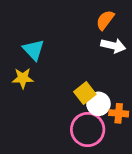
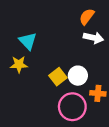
yellow square: (85, 93) -> (58, 77), moved
white circle: (98, 104) -> (78, 76), moved

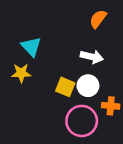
white arrow: (93, 38) -> (92, 57), moved
yellow square: (58, 77) -> (65, 87), turned -30

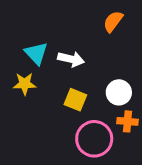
white arrow: (92, 57) -> (71, 59), moved
white circle: (88, 86) -> (119, 92), moved

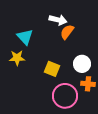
orange semicircle: (113, 21) -> (67, 32), moved
white arrow: (71, 59) -> (58, 20), moved

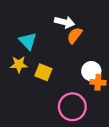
yellow square: (52, 69) -> (43, 72), moved
orange cross: (88, 84) -> (98, 82), moved

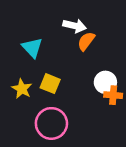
yellow star: (19, 64) -> (22, 89), moved, turned 30
pink circle: (72, 107) -> (51, 123), moved

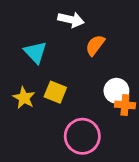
white arrow: (75, 26) -> (71, 20), moved
pink circle: (51, 123) -> (82, 136), moved

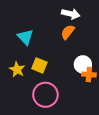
white arrow: (71, 20) -> (71, 14), moved
pink circle: (82, 136) -> (45, 95), moved

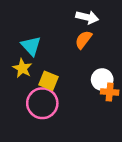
yellow star: (17, 69) -> (22, 68), moved
pink circle: (45, 95) -> (42, 103), moved

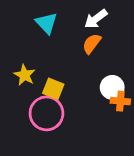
white arrow: (87, 17) -> (96, 19), turned 130
cyan triangle: (31, 46) -> (46, 23), moved

